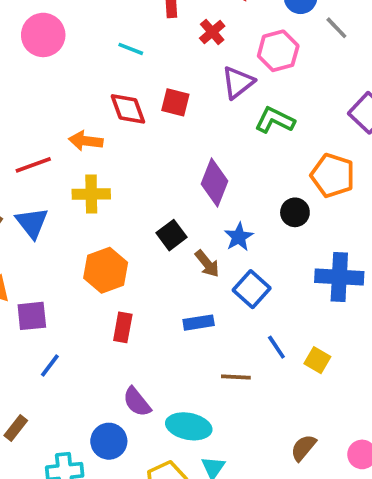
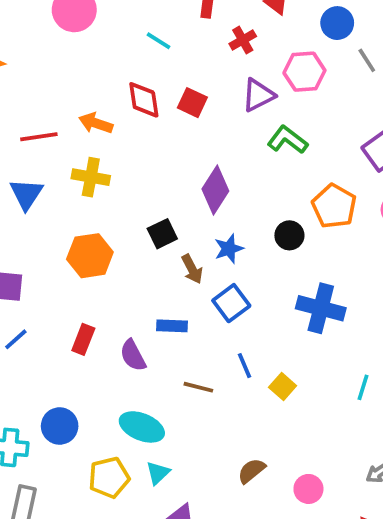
red rectangle: (123, 327) -> (83, 339), moved
purple semicircle: (137, 402) -> (133, 355), moved

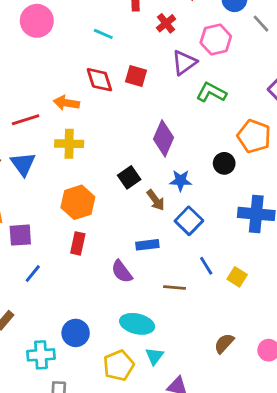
blue star: (229, 249) -> (181, 181), turned 30
red rectangle: (83, 339) -> (78, 243), moved

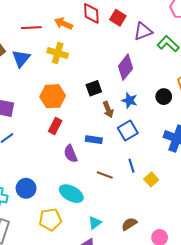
purple triangle: (184, 63) -> (143, 31), moved
red rectangle: (78, 243) -> (55, 126), moved
cyan triangle: (154, 356) -> (95, 223), moved

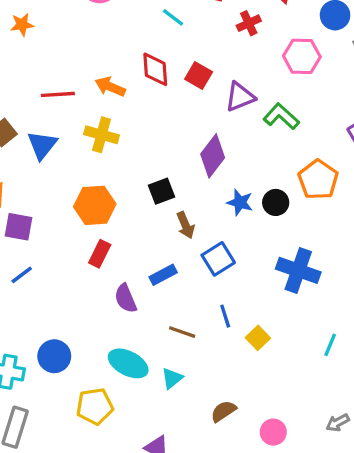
blue star: (130, 100) -> (240, 202), moved
blue rectangle: (94, 140) -> (163, 275), turned -35
cyan triangle: (95, 223) -> (172, 378), moved

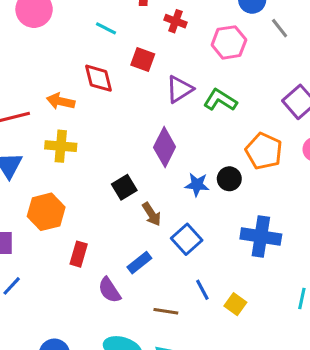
red cross: (249, 23) -> (175, 21), turned -35
red square: (199, 76) -> (143, 60), moved
orange hexagon: (95, 205) -> (46, 212), moved

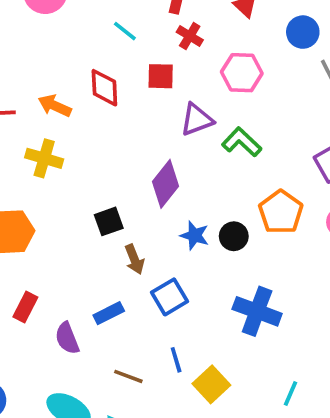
red cross: (175, 21) -> (190, 36), moved
pink hexagon: (229, 42) -> (242, 73), moved
red square: (143, 60) -> (161, 76), turned -30
red rectangle: (79, 254) -> (25, 307), moved
yellow square: (235, 304) -> (211, 384), size x1.4

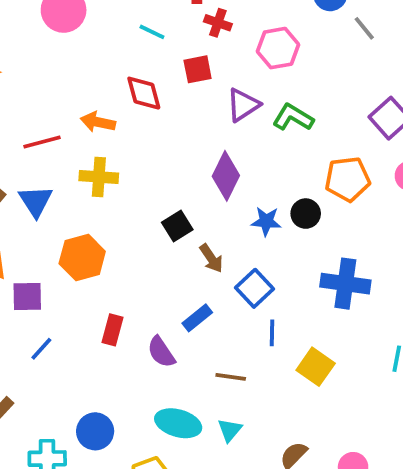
orange pentagon: (281, 212) -> (347, 179), turned -30
blue line: (176, 360) -> (272, 333), moved, turned 30

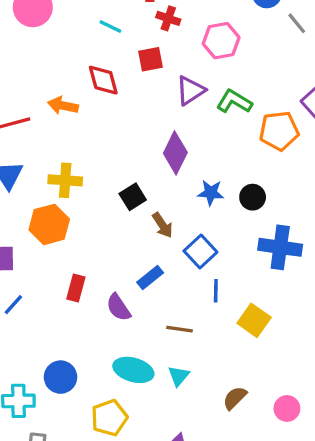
yellow cross: (99, 177) -> (65, 180), moved
orange pentagon: (347, 179) -> (279, 131), moved
black circle: (306, 214) -> (253, 197), moved

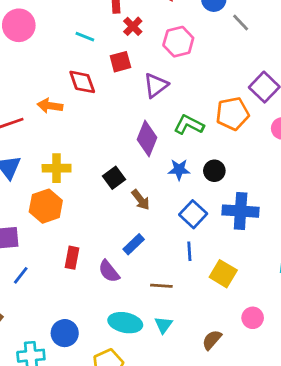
red cross: (168, 18) -> (133, 26), turned 30
green L-shape: (234, 102) -> (189, 125), moved
blue square: (200, 252) -> (193, 214), moved
pink circle: (287, 408) -> (253, 318), moved

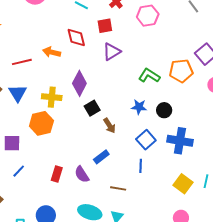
purple triangle: (156, 85) -> (112, 52), moved
purple diamond: (147, 138) -> (79, 83), moved
red rectangle: (72, 258) -> (57, 174), moved
yellow square: (223, 274) -> (183, 184), moved

